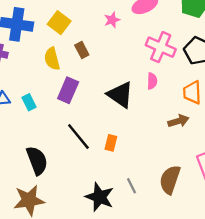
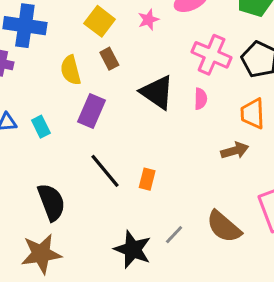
yellow square: (59, 23) -> (100, 21), moved
black triangle: (120, 95) -> (157, 92), moved
brown semicircle: (170, 180) -> (224, 227), turned -68
gray line: (132, 186) -> (174, 235), turned 70

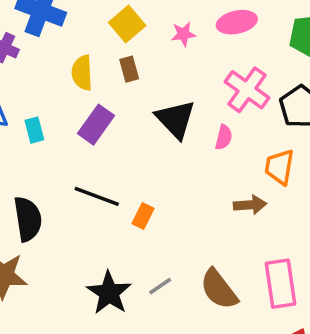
black line: (105, 171) -> (97, 196), turned -42

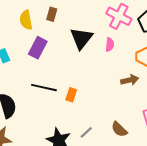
brown rectangle: (129, 69) -> (52, 14), turned 40
black triangle: (175, 119) -> (81, 38), turned 30
brown semicircle: (219, 289) -> (119, 129), size x0.7

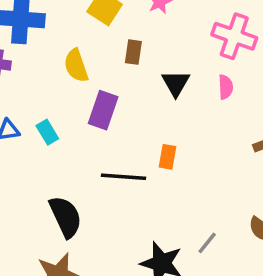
brown rectangle: (52, 14) -> (133, 52), moved
black triangle: (81, 38) -> (176, 83), size x0.7
orange rectangle: (71, 95) -> (167, 157), moved

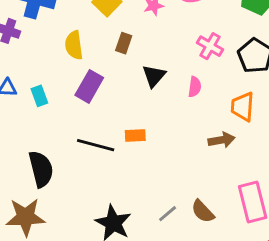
pink cross: (234, 36) -> (210, 46), size x0.7
orange rectangle: (167, 157) -> (135, 136), turned 66
gray line: (207, 243) -> (168, 214), moved

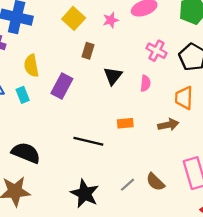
yellow semicircle: (74, 45) -> (31, 66), moved
orange rectangle: (135, 136) -> (125, 123), moved
black line: (96, 145) -> (88, 141), moved
black semicircle: (41, 169) -> (26, 153), turned -52

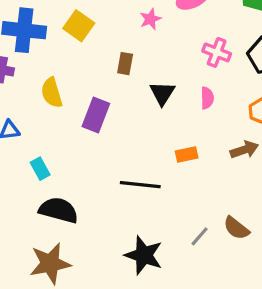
yellow square: (74, 18) -> (79, 26), moved
cyan rectangle: (23, 95) -> (40, 169), moved

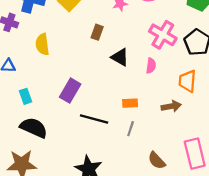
pink cross: (217, 52) -> (163, 35), size x1.4
black triangle: (162, 93) -> (120, 57), turned -42
purple rectangle: (96, 115) -> (70, 91), moved
gray line: (200, 236) -> (131, 129), moved, turned -32

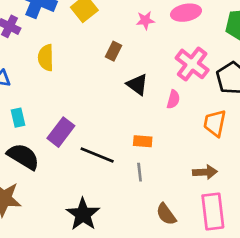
purple rectangle: (70, 91) -> (61, 132), moved
brown arrow: (171, 106) -> (205, 172), moved
gray line: (131, 129) -> (140, 172), turned -32

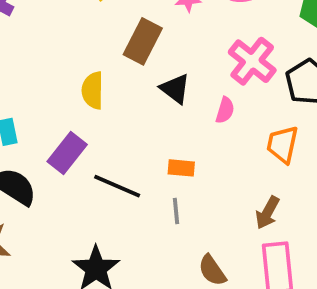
brown rectangle: (114, 51) -> (143, 41), size x1.6
yellow semicircle: (46, 58) -> (93, 90), moved
brown arrow: (205, 172) -> (267, 213), turned 120

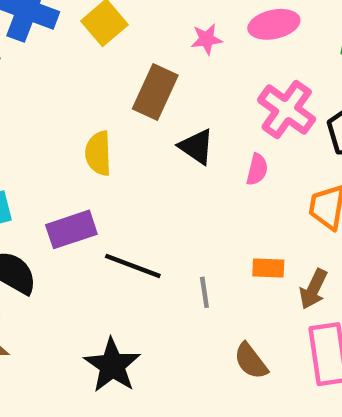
purple rectangle: (67, 153) -> (71, 229), turned 36
orange rectangle: (181, 168) -> (268, 268), moved

